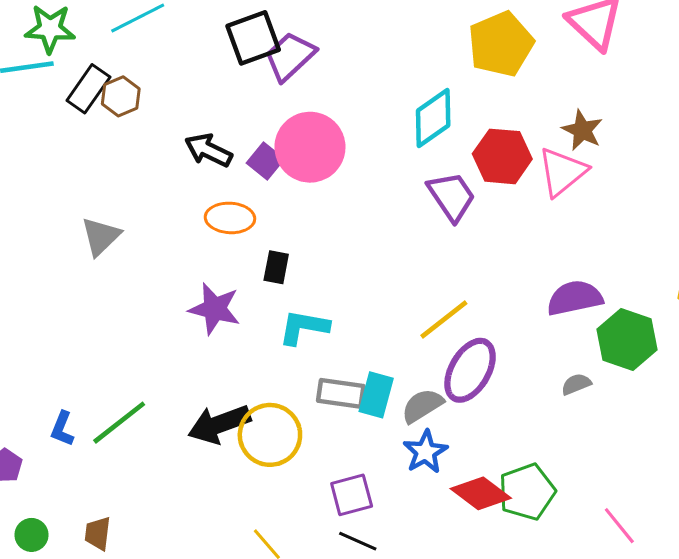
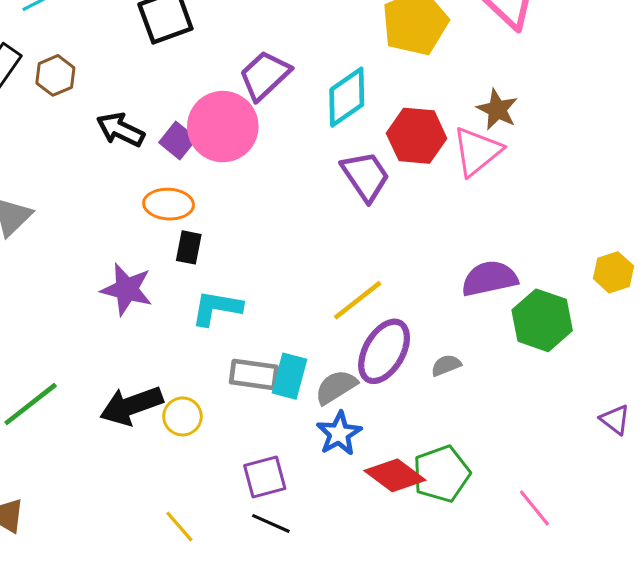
purple trapezoid: (290, 56) -> (265, 75), moved
brown hexagon: (121, 96) -> (55, 75), moved
orange ellipse: (230, 218) -> (169, 204), moved
gray semicircle: (576, 384) -> (446, 365), moved
yellow circle: (270, 435) -> (182, 416), size x0.6

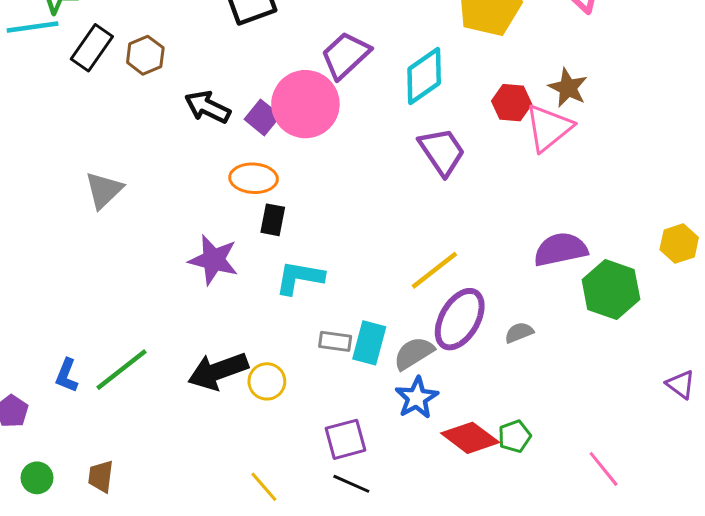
red hexagon: (417, 136) -> (512, 103), moved, size x0.7
gray rectangle: (254, 375) -> (335, 341), size x0.7
green pentagon: (441, 474) -> (515, 436), size x0.6

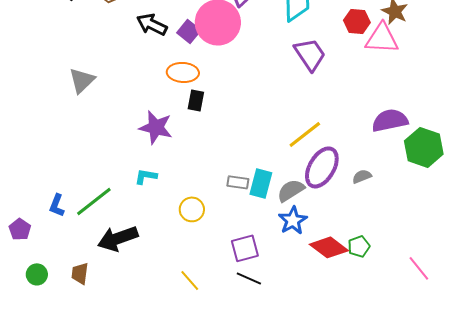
pink triangle: (549, 128) -> (382, 38), turned 42
cyan L-shape: (300, 278) -> (146, 176), moved, size x0.7
black arrow: (218, 371) -> (118, 238), moved

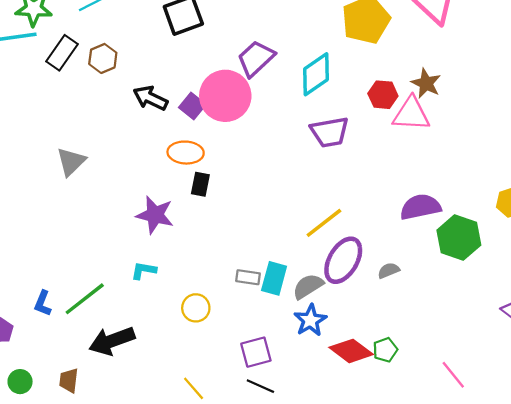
purple trapezoid: (310, 54) -> (330, 132), turned 114

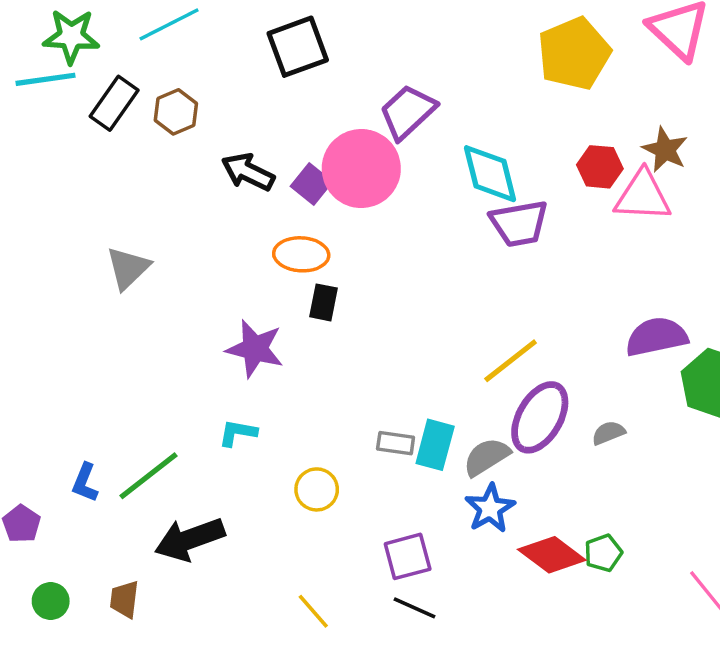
cyan diamond: (316, 74) -> (490, 174), moved, turned -69

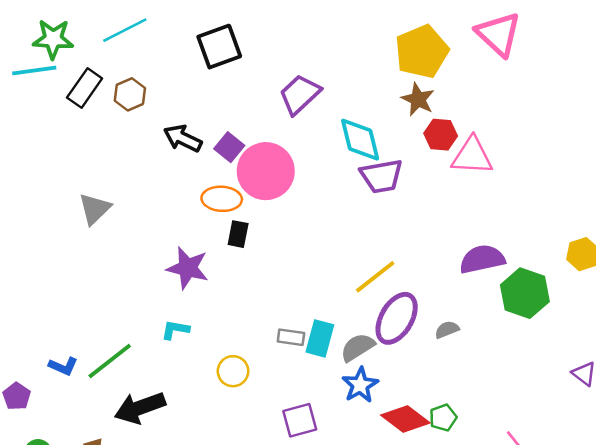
brown star: (665, 150) -> (418, 99), moved
pink circle: (361, 169) -> (266, 171), moved
blue L-shape: (85, 483) -> (63, 366), turned -88

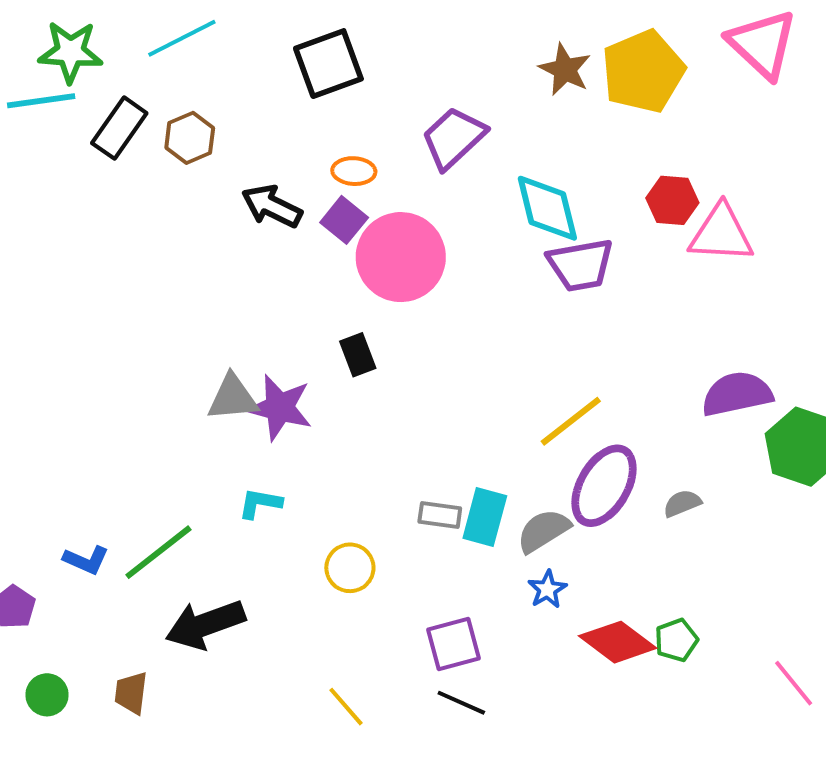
brown star: (418, 99) -> (565, 69), moved
orange ellipse: (222, 199) -> (354, 171), moved, size x0.7
gray triangle: (95, 209) -> (233, 398), moved, turned 39
black rectangle: (238, 234) -> (358, 355), turned -32
blue star: (360, 385) -> (547, 589), size x0.7

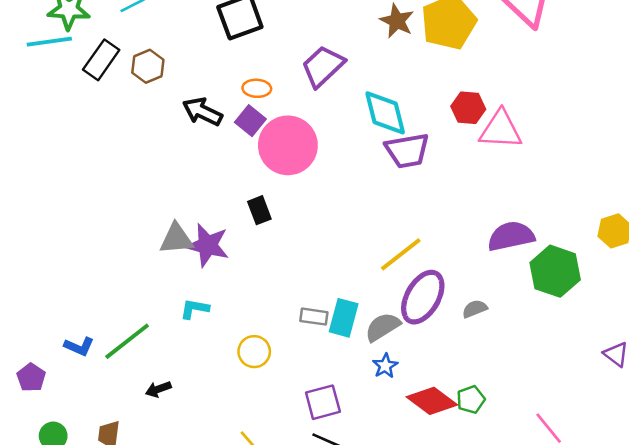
black arrow: (205, 624) -> (158, 389), size x0.5

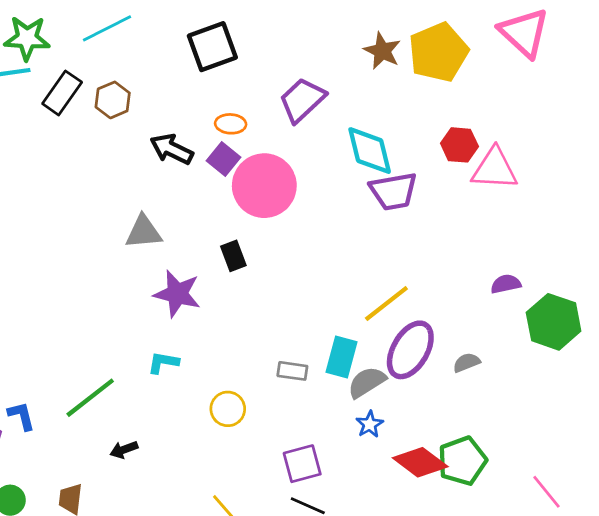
purple semicircle: (511, 236) -> (506, 284), size x0.6
gray triangle: (176, 239) -> (144, 232), moved
cyan rectangle: (344, 318) -> (342, 357), moved
blue L-shape: (79, 346) -> (21, 416), moved, turned -128
green pentagon: (471, 400) -> (462, 461), size x1.6

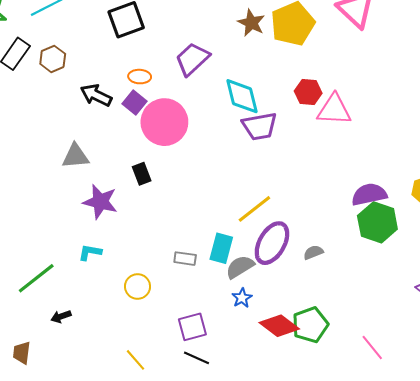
purple semicircle: (506, 284) -> (369, 194), moved, size x1.6

